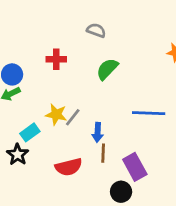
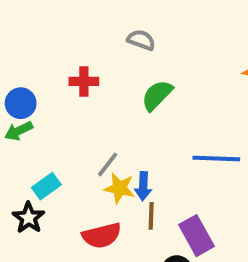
yellow star: (56, 114) -> (119, 188), moved

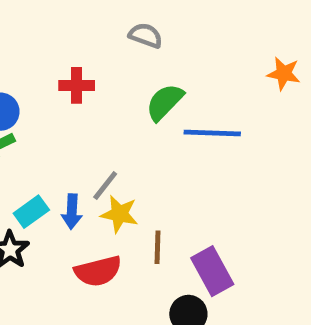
blue line: (216, 158) -> (212, 133), moved
blue arrow: (143, 186) -> (72, 212), moved

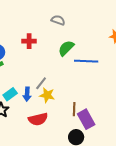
brown line: (157, 247) -> (74, 109), moved

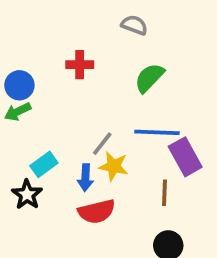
blue line: (86, 61) -> (157, 132), moved
blue arrow: (27, 94) -> (85, 178), moved
purple rectangle: (86, 119) -> (185, 157), moved

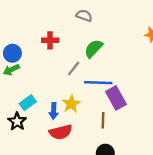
gray line: (102, 144) -> (74, 69), moved
yellow star: (114, 166) -> (71, 104), turned 30

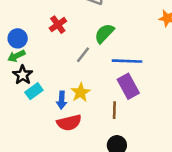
red cross: (50, 40) -> (58, 25), turned -35
blue line: (98, 83) -> (127, 61), moved
black star: (17, 121) -> (23, 75), moved

